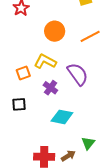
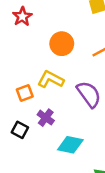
purple cross: (50, 88) -> (46, 118), moved
black square: (19, 104) -> (20, 130), turned 32

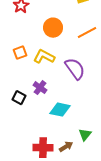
orange square: (25, 93) -> (20, 53), moved

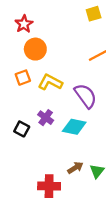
orange circle: (53, 28) -> (35, 49), moved
cyan diamond: (60, 110) -> (74, 127), moved
brown arrow: (66, 147) -> (75, 168), moved

